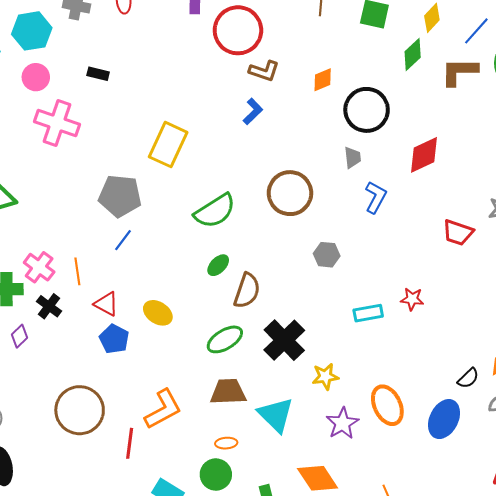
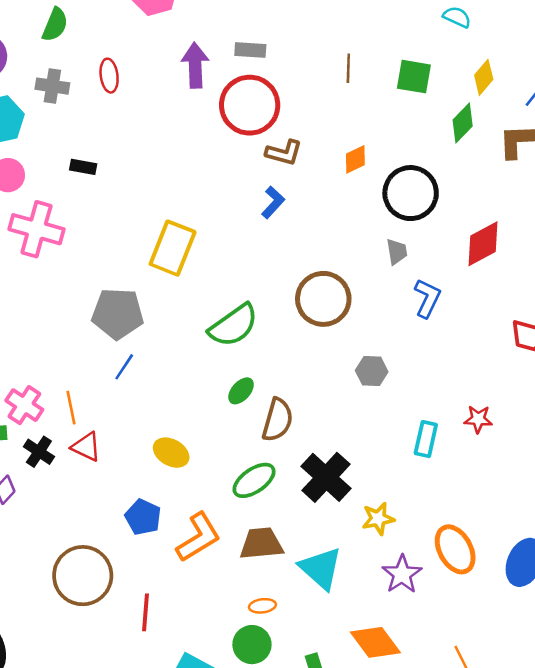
red triangle: (106, 304) -> (86, 447), moved
cyan rectangle: (368, 313) -> (426, 439), turned -64
blue pentagon: (114, 339) -> (143, 517), moved
orange L-shape: (163, 409) -> (198, 537), moved

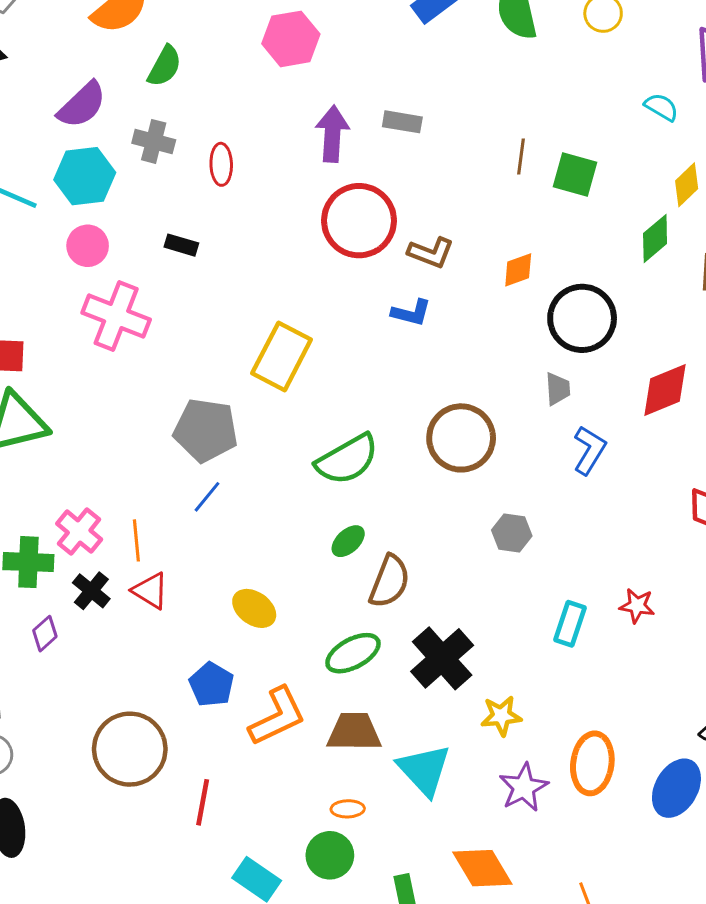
red ellipse: (109, 76) -> (221, 164), moved
green square: (414, 77) -> (575, 174), moved
red circle: (250, 105) -> (359, 221), moved
blue L-shape: (273, 202) -> (411, 313), turned 56
orange ellipse: (455, 549) -> (592, 763), turned 30

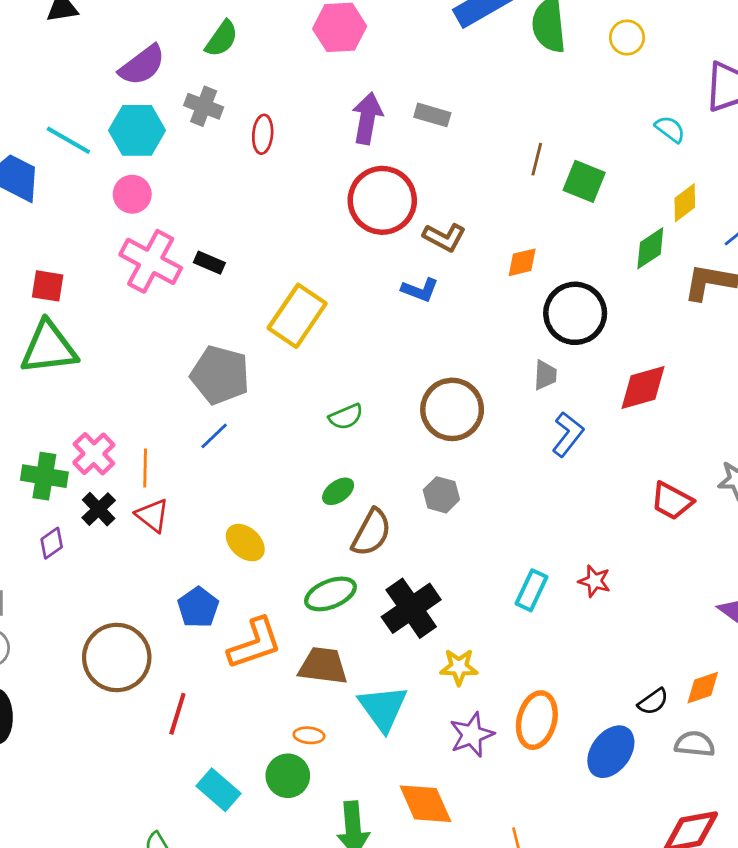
black rectangle: (181, 245) -> (209, 263), moved
green semicircle: (347, 459) -> (346, 417), size x0.6
gray hexagon: (512, 533) -> (441, 495), moved

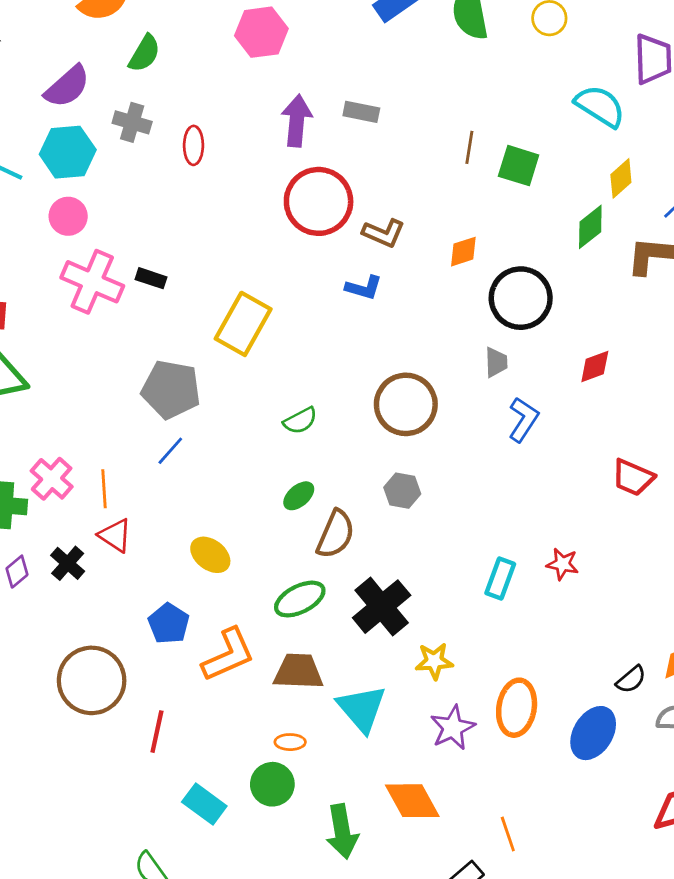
cyan semicircle: (670, 129) -> (600, 106), size x1.6
red diamond: (643, 387) -> (595, 366), size x0.7
black cross: (99, 509) -> (68, 563), moved

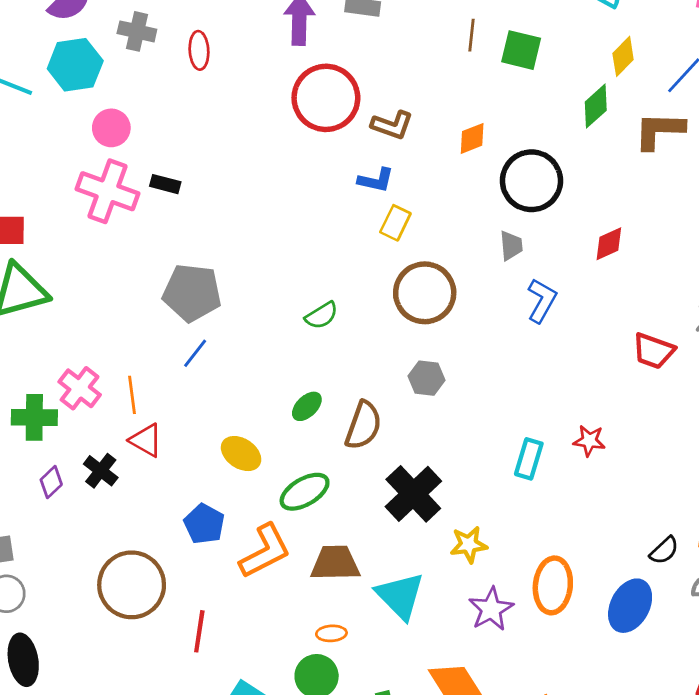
pink circle: (68, 216) -> (111, 128), moved
yellow rectangle: (243, 324) -> (395, 223), moved, size x0.6
green ellipse: (299, 496) -> (307, 406), moved
green ellipse: (300, 599) -> (305, 492), moved

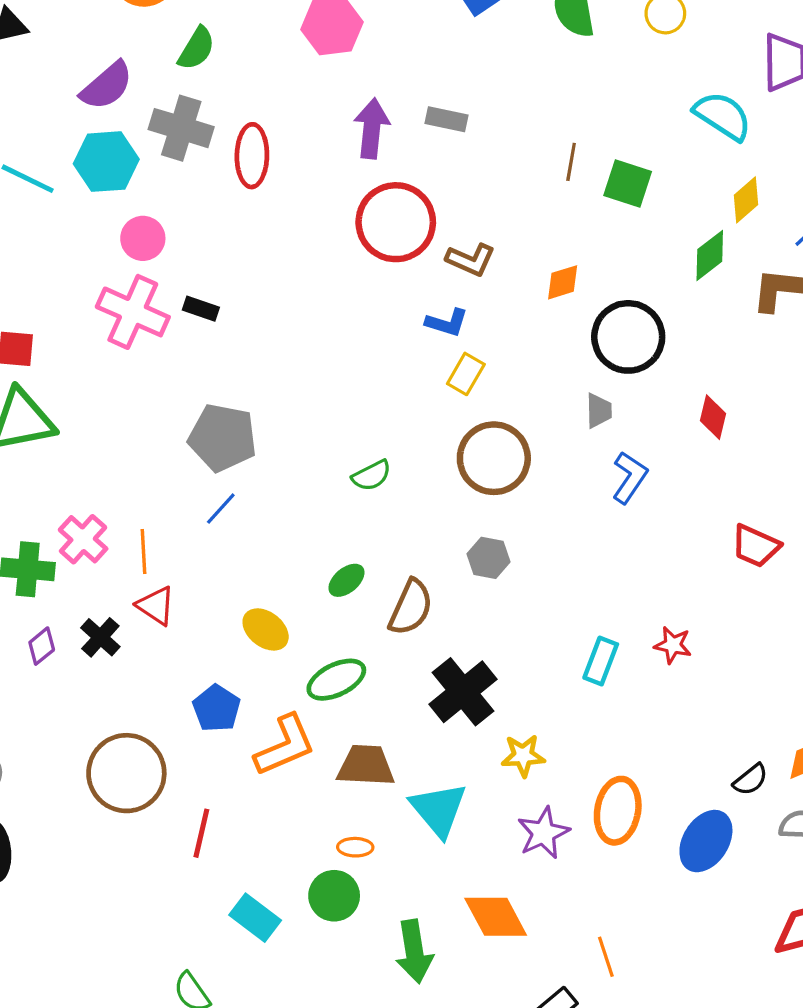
gray cross: (137, 31) -> (181, 128), size x1.4
red ellipse: (199, 50) -> (252, 156), size x1.4
red diamond: (609, 244) -> (713, 417), turned -57

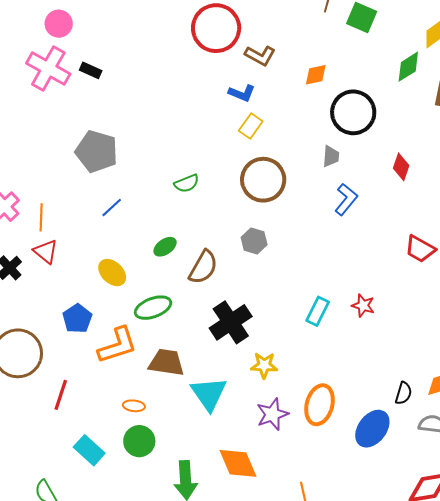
blue line: (221, 509) -> (112, 208), moved
black semicircle: (751, 780) -> (403, 393), turned -40
orange ellipse: (355, 847) -> (134, 406), moved

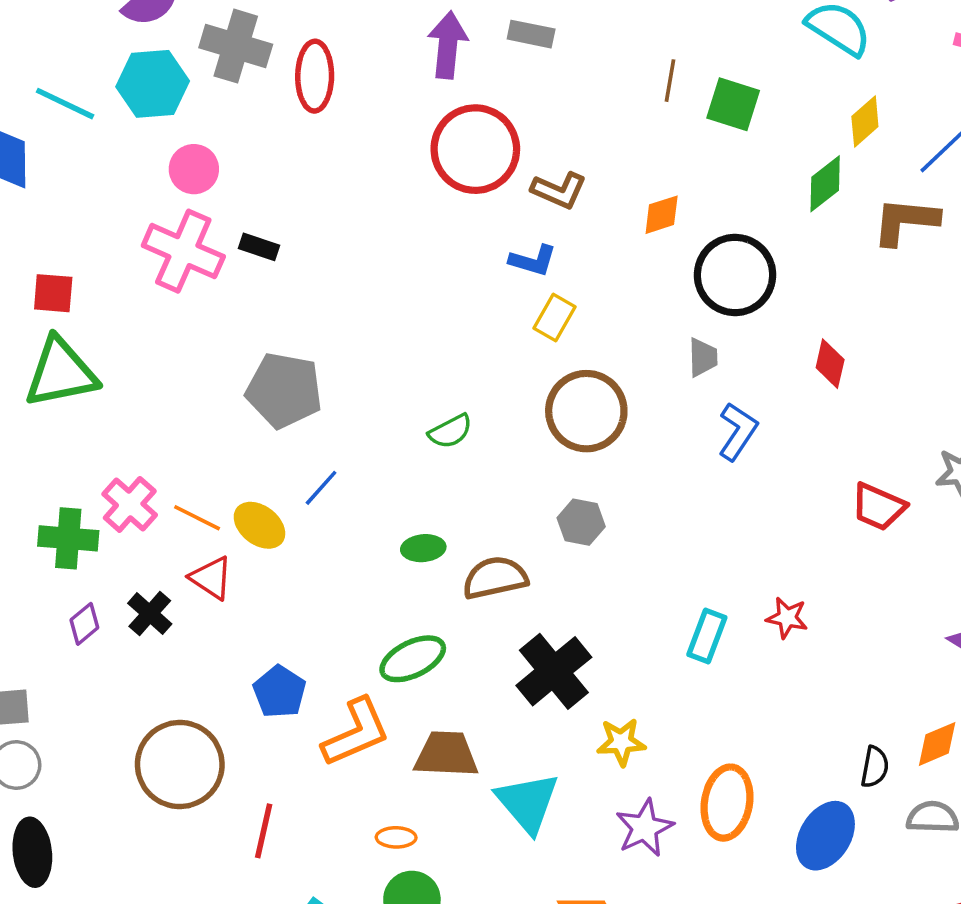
orange line: (41, 217) -> (197, 518), turned -60
green ellipse: (165, 247) -> (423, 548), turned 35
brown semicircle: (203, 267) -> (495, 578), turned -126
yellow ellipse: (112, 273) -> (259, 525), moved

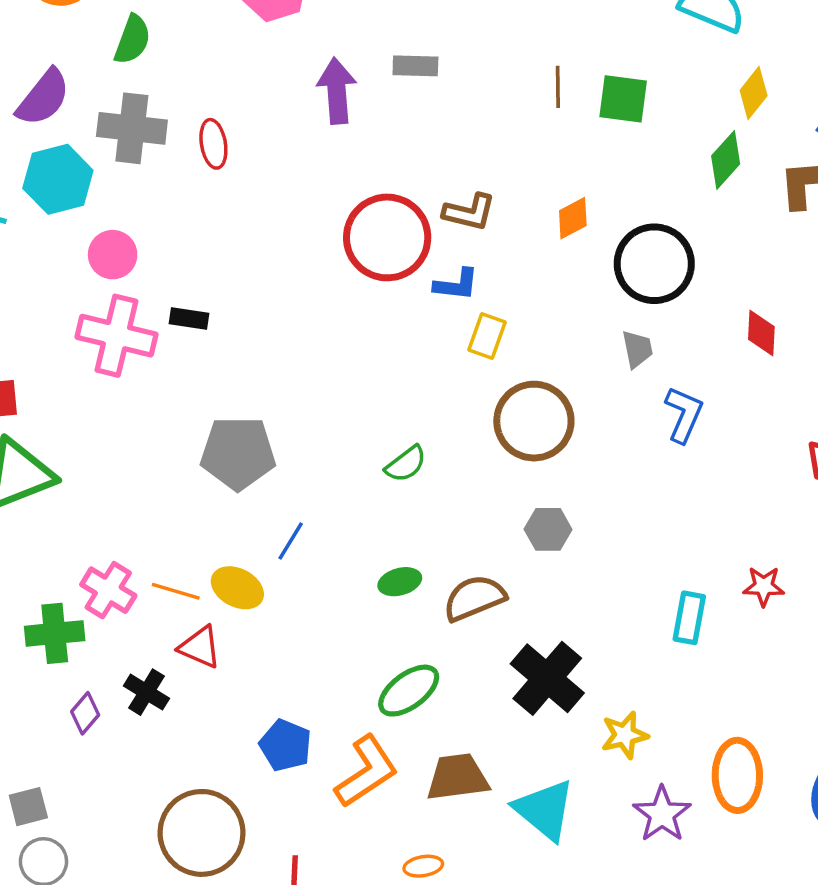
red ellipse: (315, 76) -> (213, 144), size x0.7
red circle: (475, 149) -> (387, 237), moved

